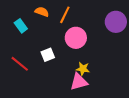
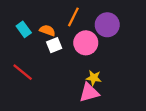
orange semicircle: (42, 12) -> (47, 30), moved
purple circle: (116, 22) -> (107, 25), moved
white square: (48, 55) -> (54, 45), moved

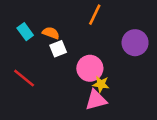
orange line: (73, 17) -> (95, 15), moved
purple circle: (107, 25) -> (135, 43), moved
pink circle: (86, 43) -> (90, 68), moved

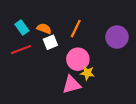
orange line: (95, 15) -> (76, 29), moved
red line: (24, 78) -> (21, 50), moved, turned -60
pink triangle: (96, 100) -> (72, 85), moved

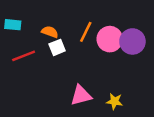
cyan rectangle: (22, 27) -> (13, 25), moved, turned -48
pink circle: (78, 59) -> (110, 39), moved
yellow star: (87, 73) -> (115, 101), moved

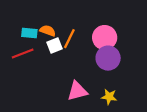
cyan rectangle: (13, 25) -> (29, 33), moved
orange line: (86, 32) -> (69, 39), moved
purple circle: (132, 41) -> (108, 58), moved

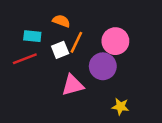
orange semicircle: (48, 31) -> (61, 21), moved
purple circle: (108, 58) -> (103, 66), moved
pink triangle: (77, 91) -> (73, 85), moved

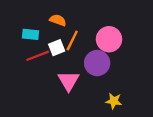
red line: (25, 59) -> (38, 56), moved
pink triangle: (73, 85) -> (69, 81), turned -45

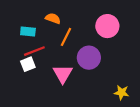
pink circle: (109, 39) -> (107, 26), moved
white square: (57, 48) -> (28, 64), moved
yellow star: (114, 101) -> (122, 92), moved

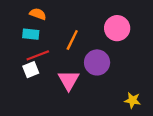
orange semicircle: (53, 18) -> (38, 14), moved

